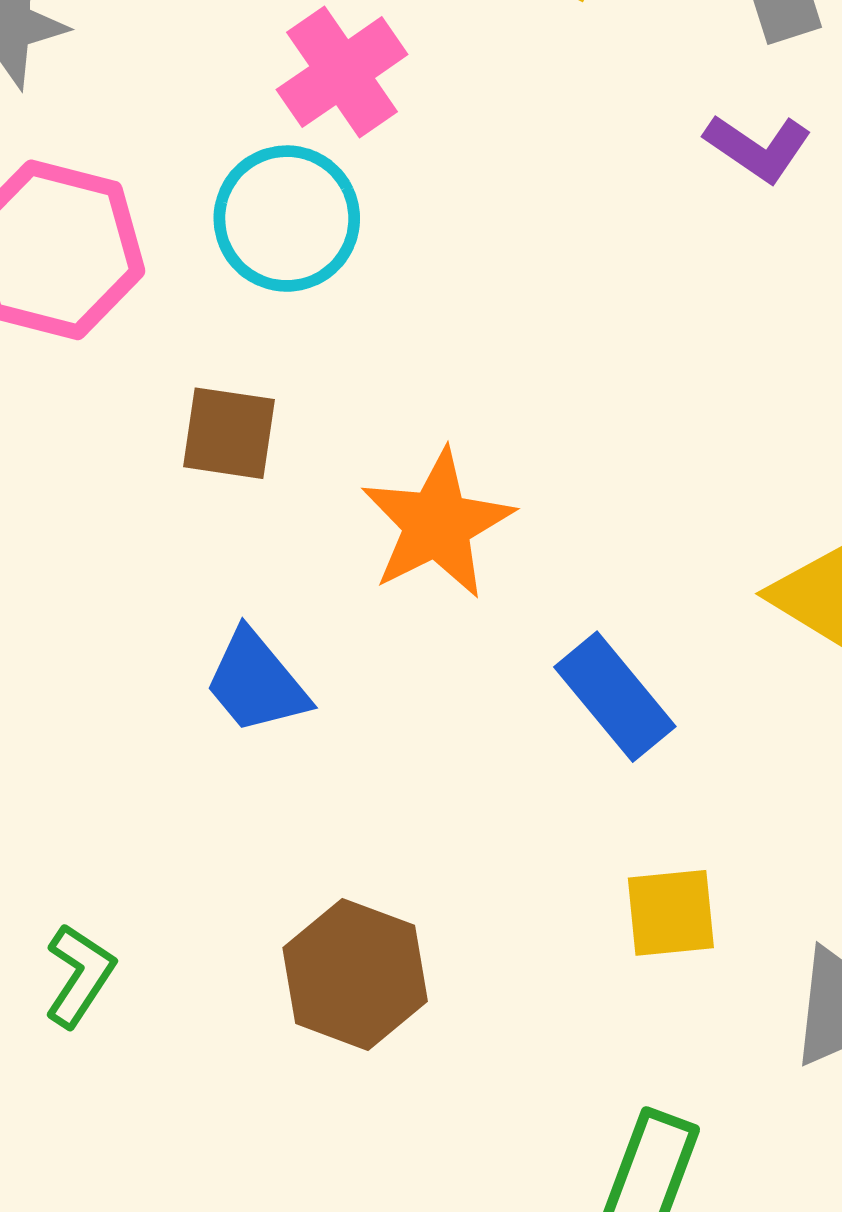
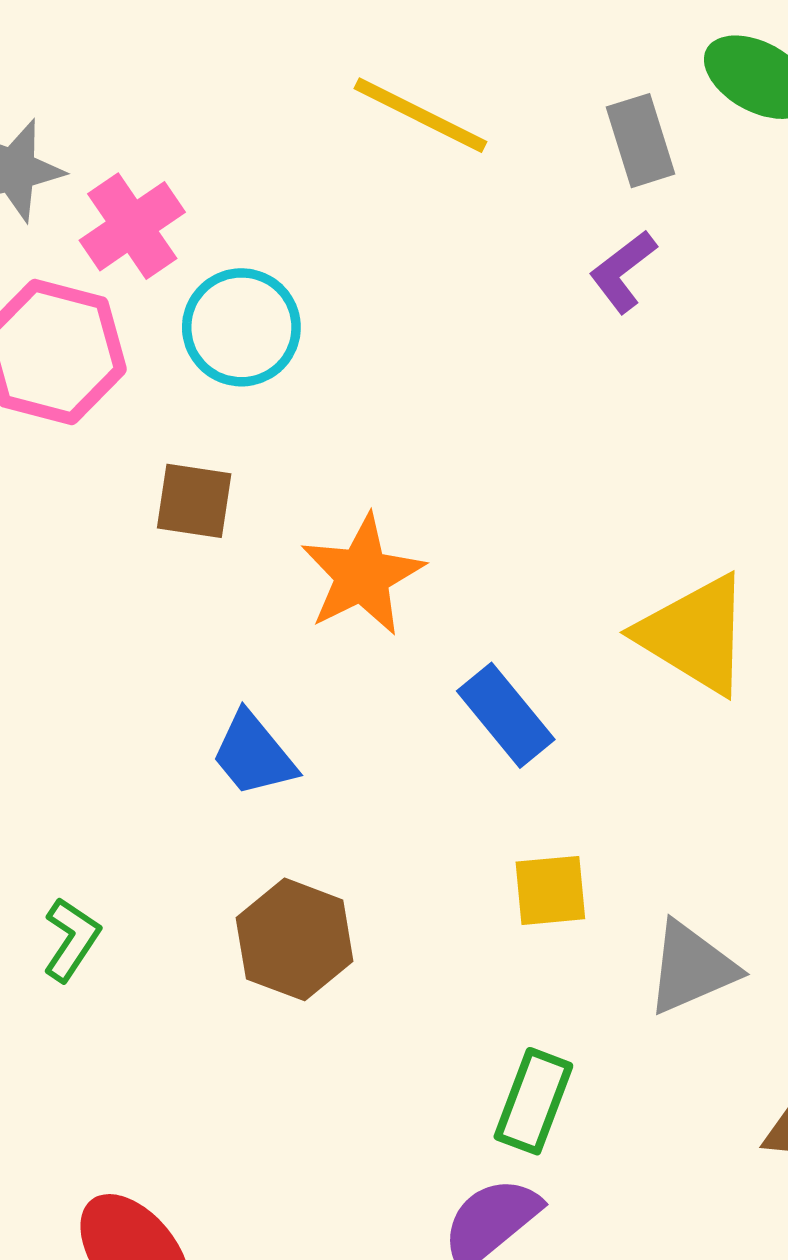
pink cross: (342, 72) -> (132, 226), moved
purple L-shape: (758, 148) -> (623, 271), turned 108
blue trapezoid: (256, 682) -> (254, 754), moved

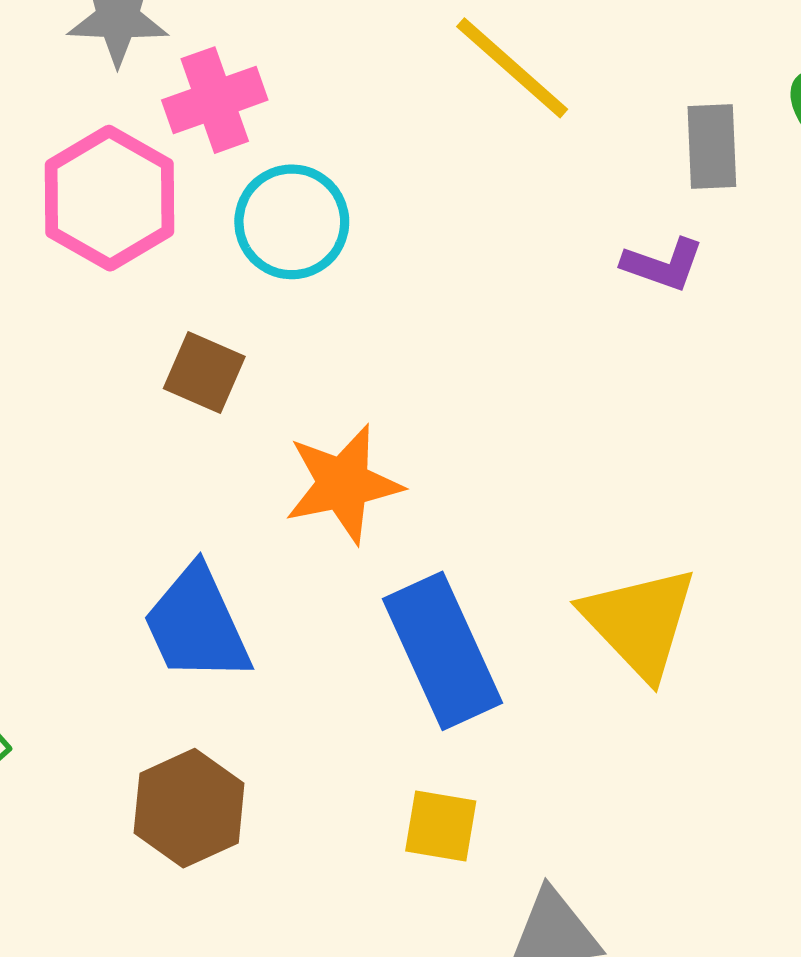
purple L-shape: (623, 271) -> (663, 265), turned -138
blue rectangle: (506, 715) -> (443, 651), size x1.5
blue trapezoid: (254, 754) -> (197, 625), size x1.4

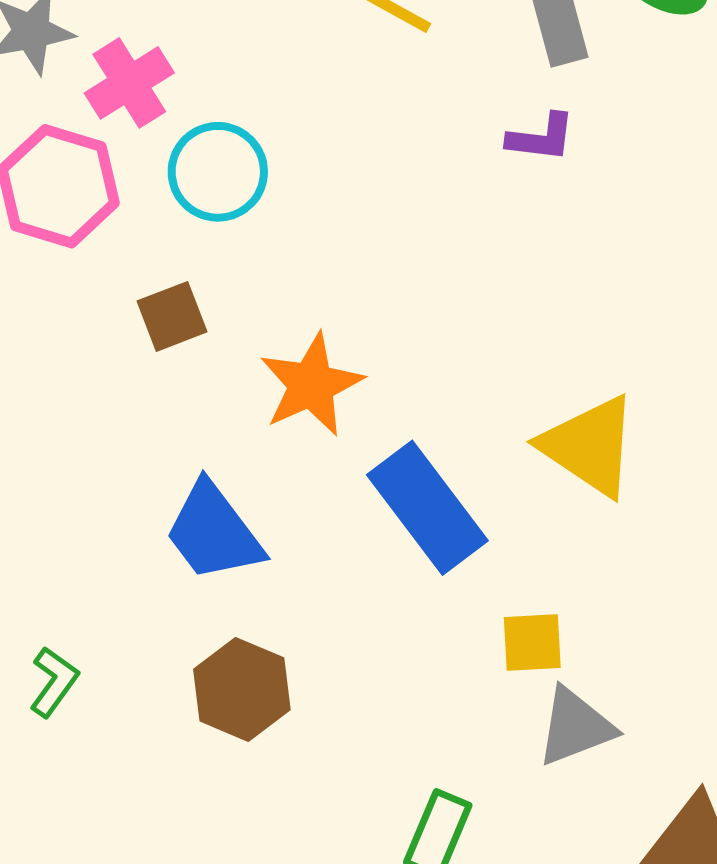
brown square: (204, 373) -> (172, 316), turned -32
yellow square: (441, 826) -> (532, 643), moved

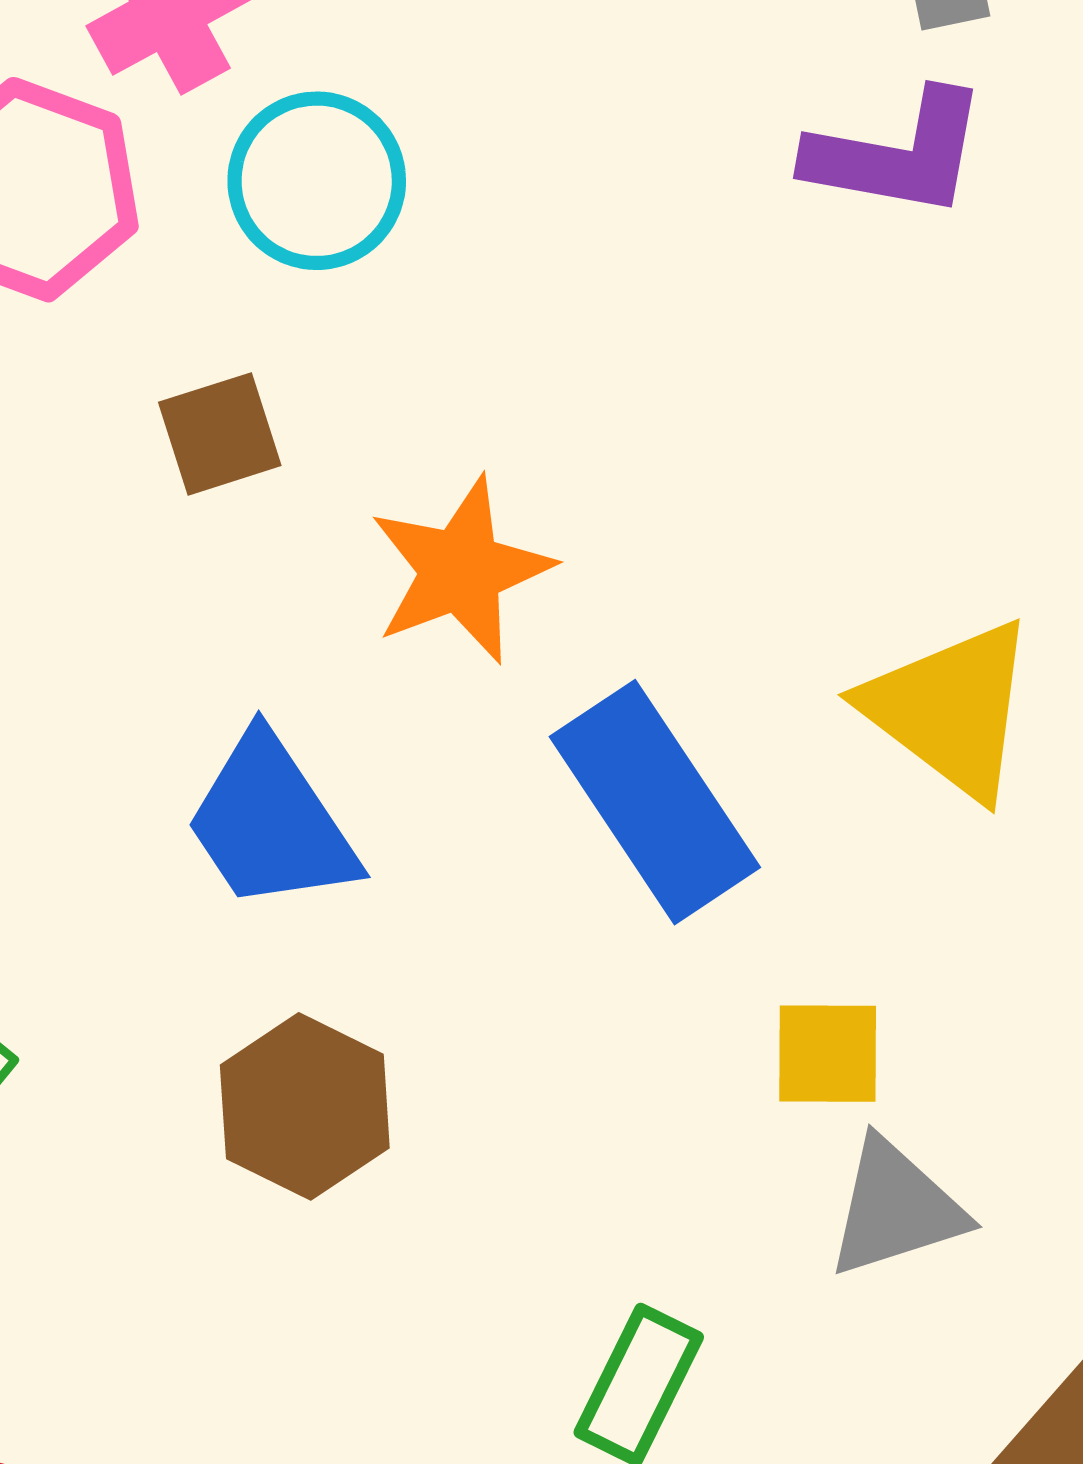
purple L-shape: (541, 138) -> (897, 154), size x1.5

